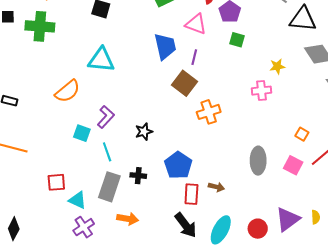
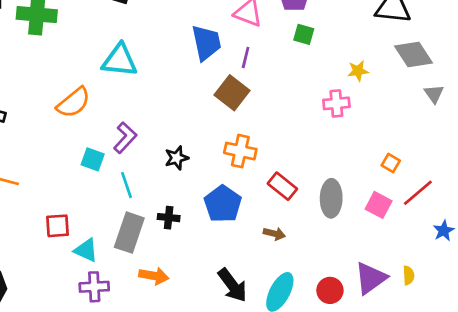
orange cross: (209, 112) -> (240, 151), moved, turned 30
red rectangle: (191, 194) -> (282, 186), moved, turned -55
purple cross: (84, 227) -> (94, 287), turned 30

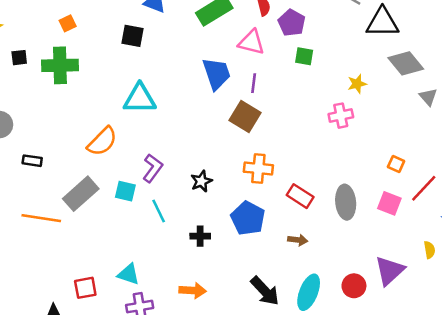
red square: (57, 226) -> (85, 288), moved
gray rectangle: (129, 233) -> (81, 194), moved, turned 36
yellow semicircle: (409, 275) -> (430, 250), moved

